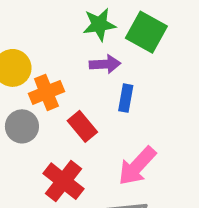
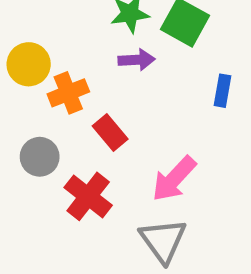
blue rectangle: (126, 98) -> (222, 91), moved
gray circle: (22, 126) -> (40, 157), moved

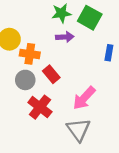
orange cross: (68, 93) -> (30, 54), turned 30
gray circle: (40, 157) -> (25, 80), moved

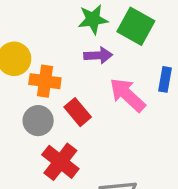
pink arrow: (84, 98) -> (127, 95), moved, turned 90

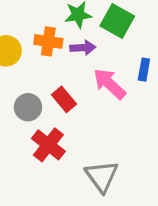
orange cross: (45, 81) -> (48, 41), moved

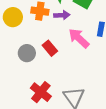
red cross: (48, 145) -> (41, 92), moved

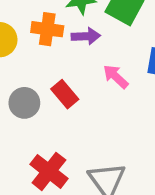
pink arrow: (79, 38) -> (116, 77), size x0.7

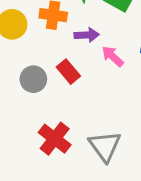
purple arrow: (86, 36) -> (87, 35), moved

